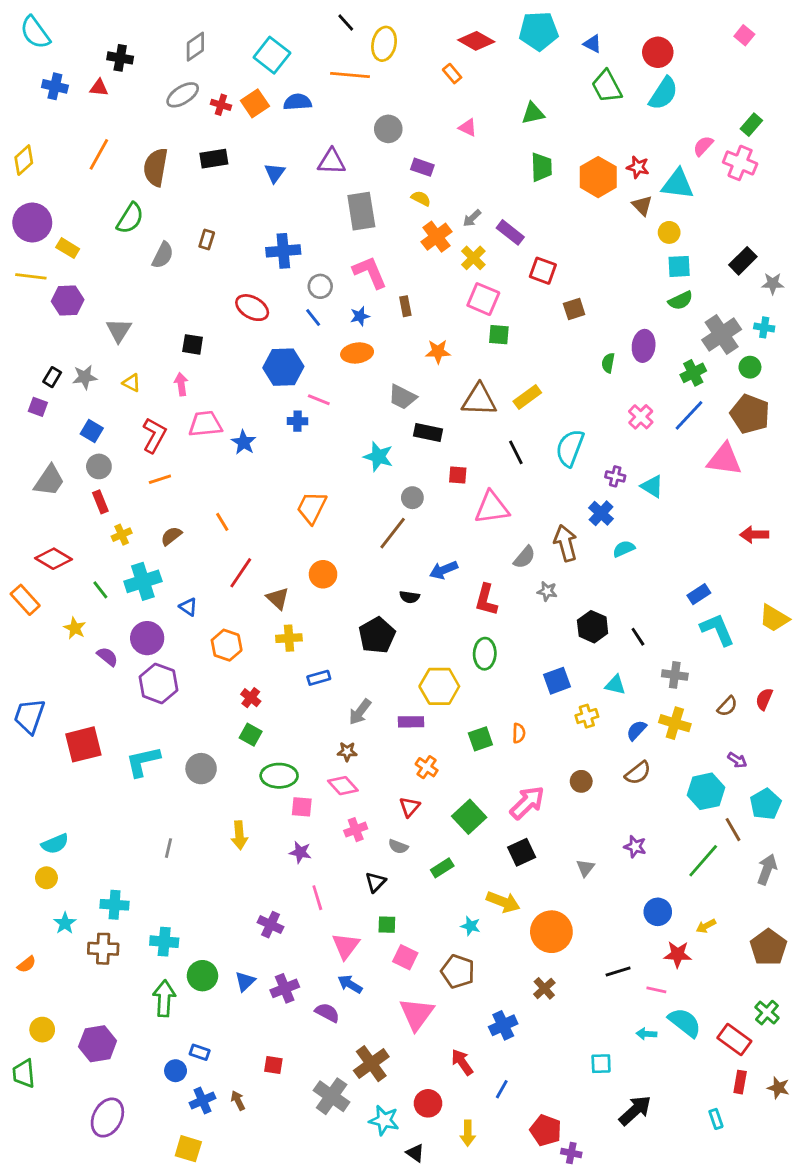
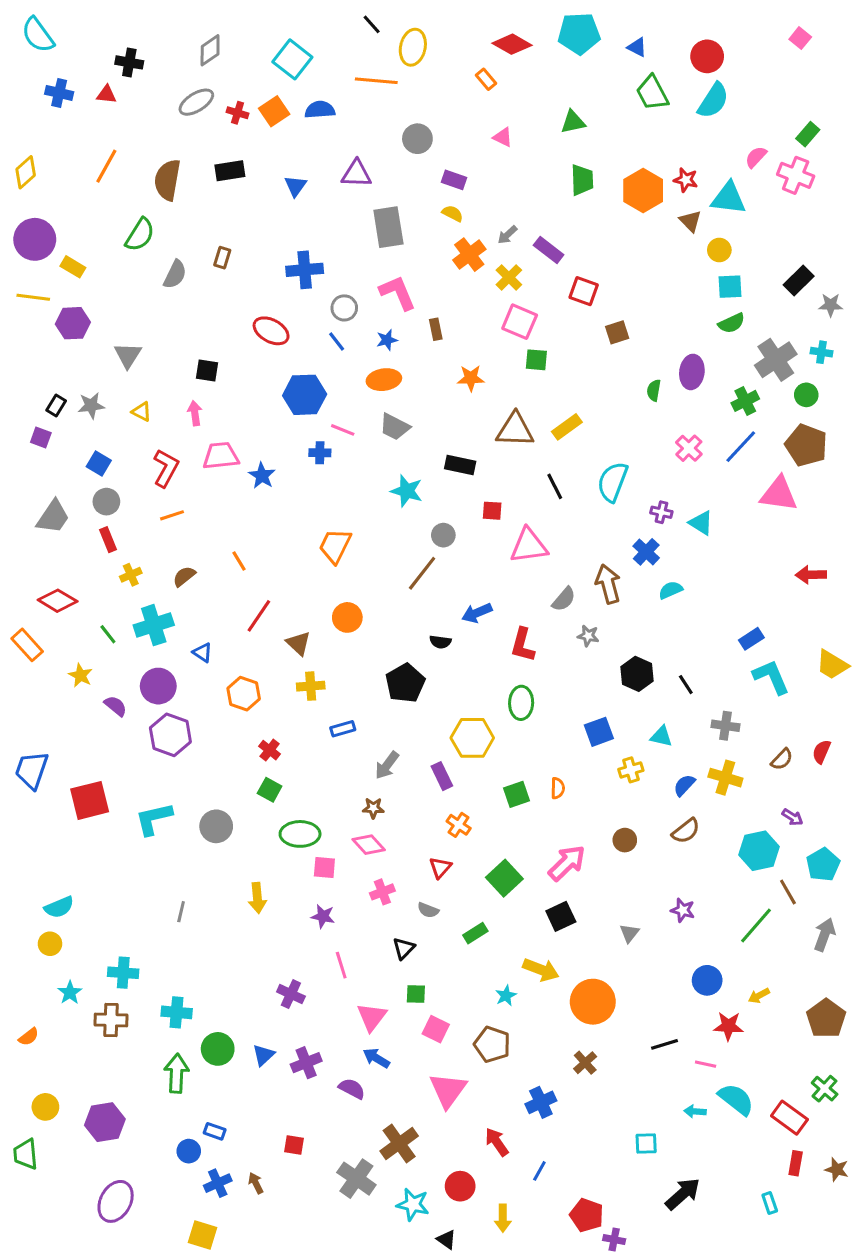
gray trapezoid: (402, 397) -> (395, 427), moved
purple rectangle: (411, 722) -> (442, 776), turned 65
cyan star: (471, 926) -> (506, 996), turned 30

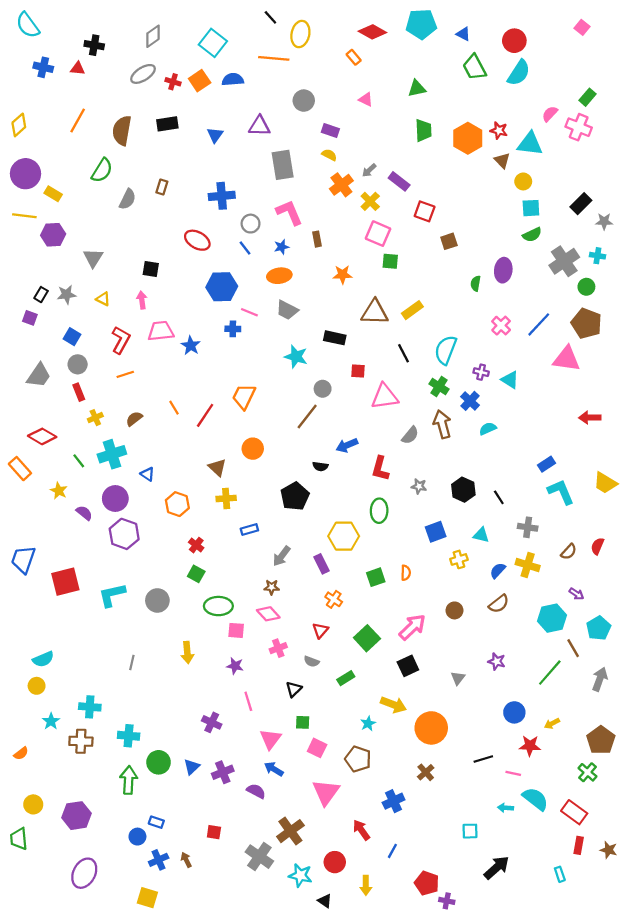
green cross: (745, 401) -> (439, 387), moved, turned -30
red line: (259, 616) -> (205, 415), moved
gray star: (588, 636) -> (419, 486), moved
green cross: (825, 1089) -> (588, 772), moved

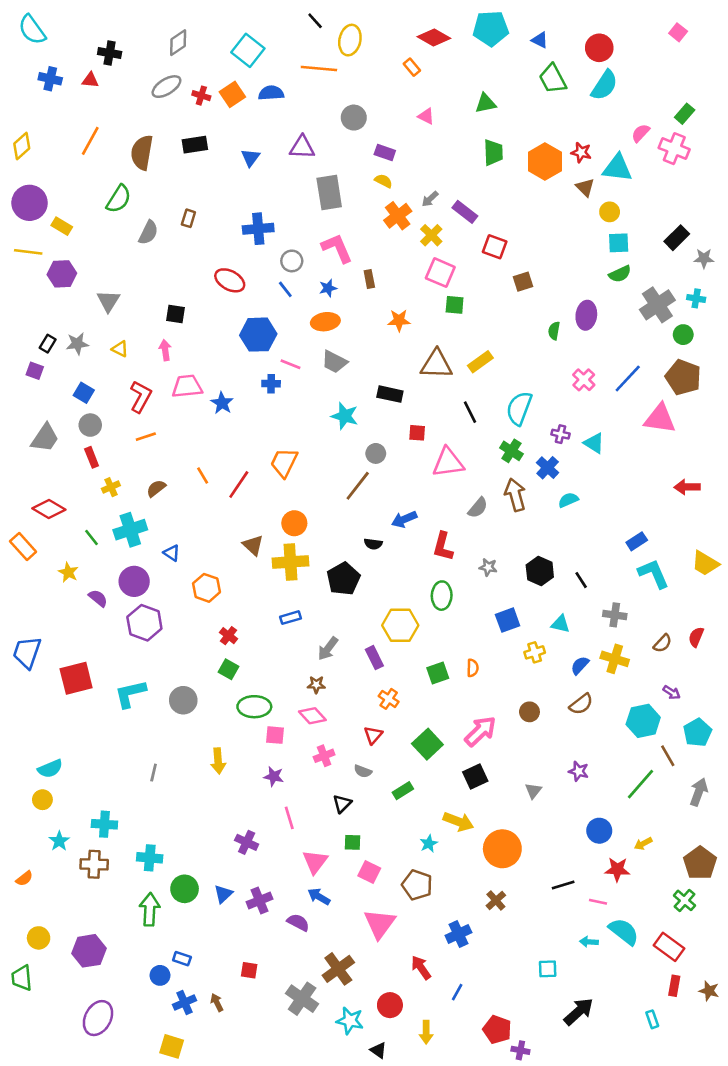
yellow cross: (226, 498) -> (290, 562), moved, size x1.5

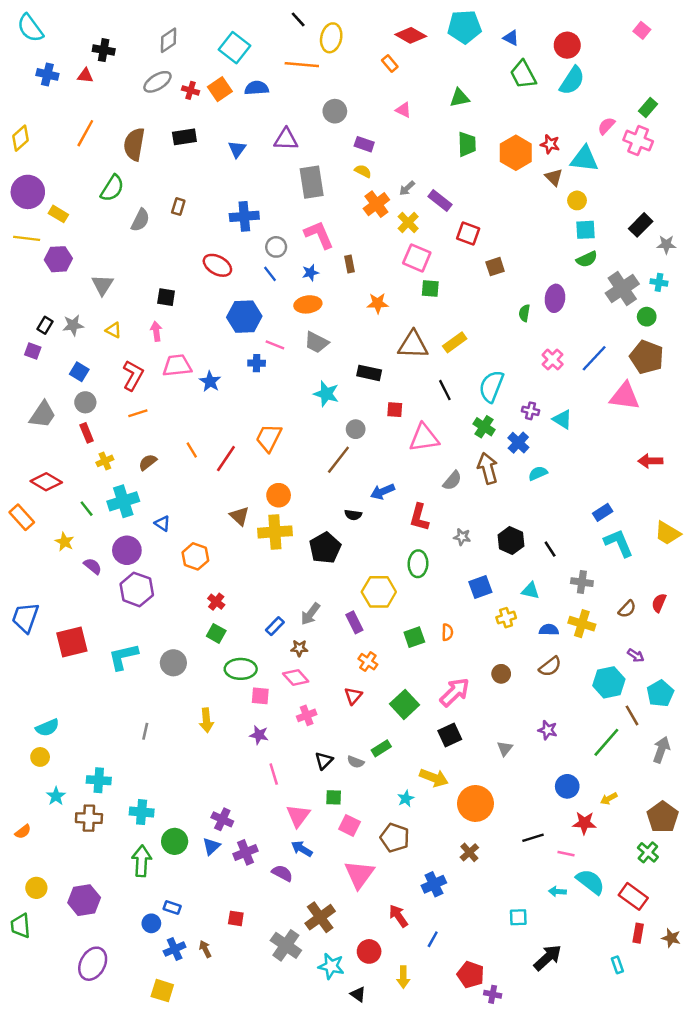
blue rectangle: (290, 618) -> (275, 626), moved, turned -30
blue semicircle: (580, 665) -> (549, 630), turned 48
gray semicircle: (363, 771) -> (356, 762), moved
purple cross: (247, 842) -> (222, 819), moved

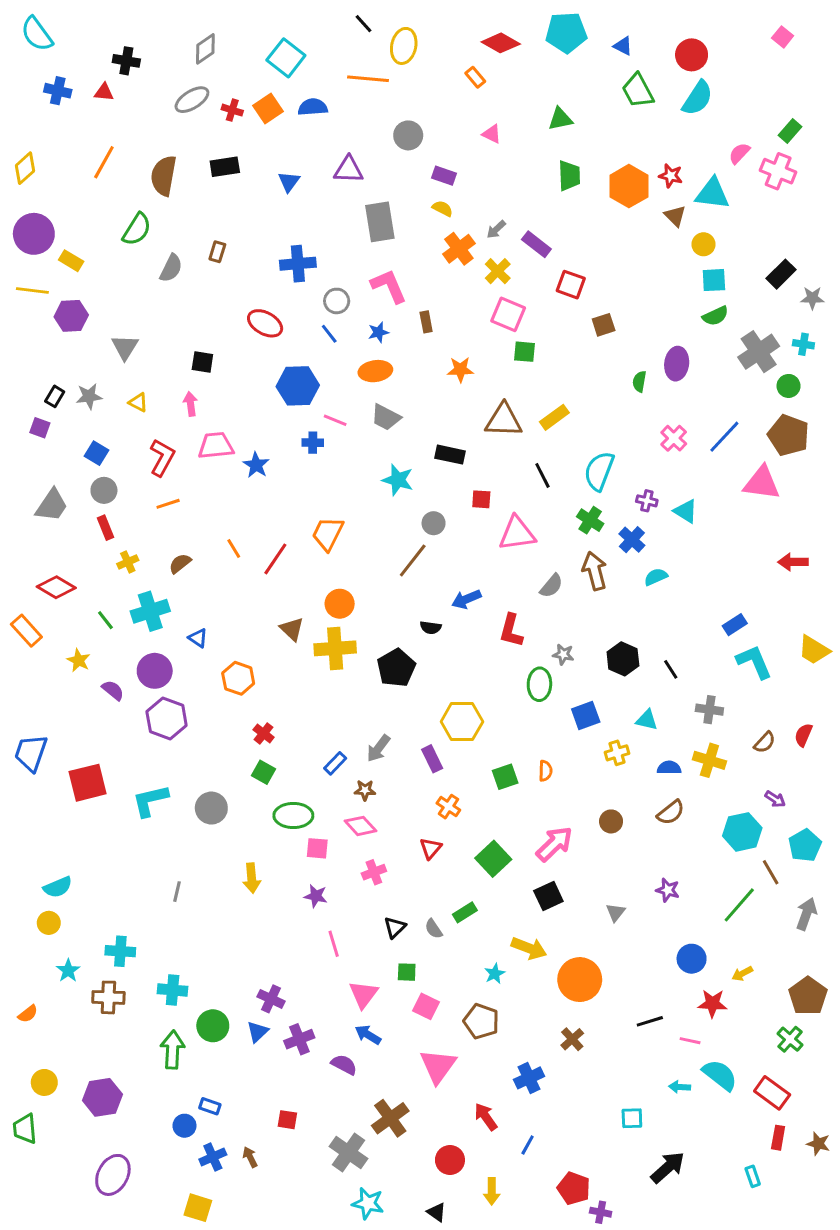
green ellipse: (418, 564) -> (539, 684), moved
gray semicircle: (356, 762) -> (434, 929), turned 35
cyan star: (331, 966) -> (368, 1203), moved

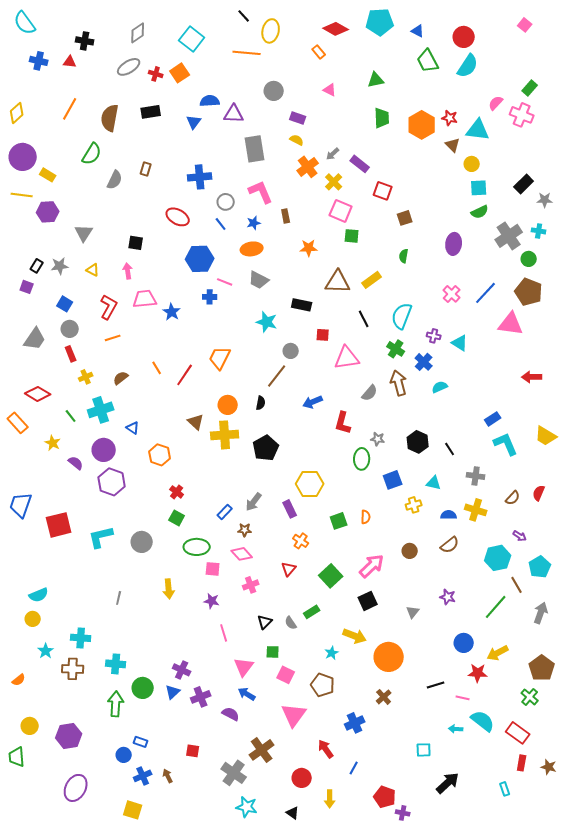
blue semicircle: (313, 107) -> (210, 101), moved
green semicircle: (639, 381) -> (404, 256), moved
black semicircle: (431, 628) -> (261, 403), moved, turned -88
yellow arrow: (742, 974) -> (498, 653), size x1.5

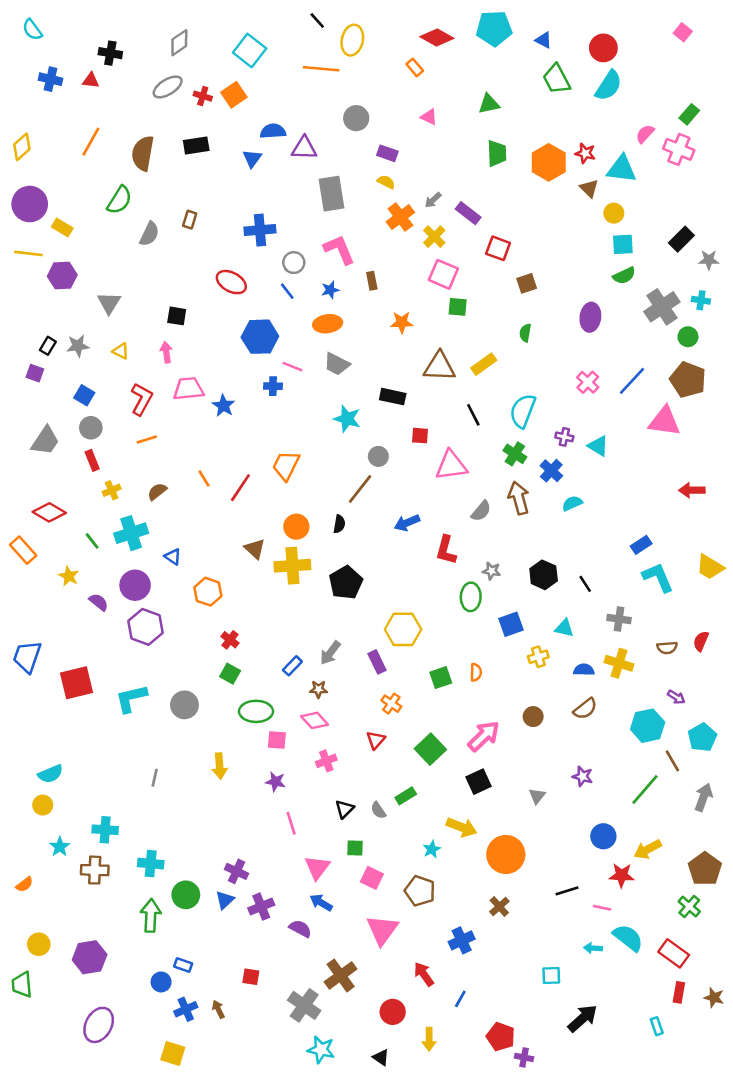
cyan semicircle: (25, 23) -> (32, 30), size x0.7
brown semicircle: (513, 498) -> (667, 648), turned 42

